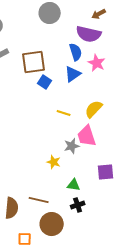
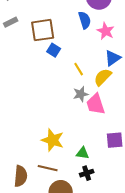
blue triangle: (73, 74) -> (113, 58), moved
yellow line: (64, 113) -> (79, 69), moved, turned 40
gray star: (72, 146) -> (81, 94), moved
yellow star: (54, 162) -> (53, 140), moved, size x1.6

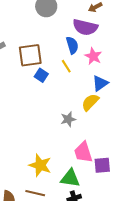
yellow line: (79, 69) -> (66, 66), moved
pink trapezoid: (96, 104) -> (83, 152), moved
green triangle: (83, 153) -> (70, 178), size x1.5

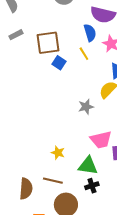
pink trapezoid: (83, 152) -> (101, 140), turned -85
yellow star: (40, 165) -> (58, 153), size x0.6

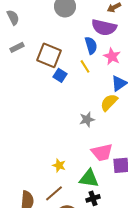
brown square: (48, 43) -> (49, 55), turned 30
brown line: (53, 181) -> (54, 193), turned -54

